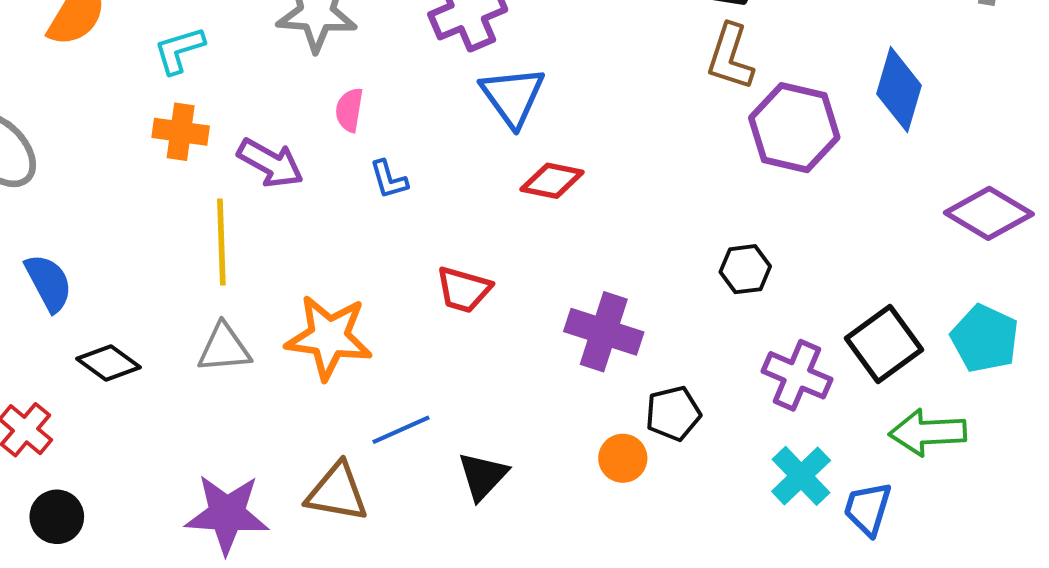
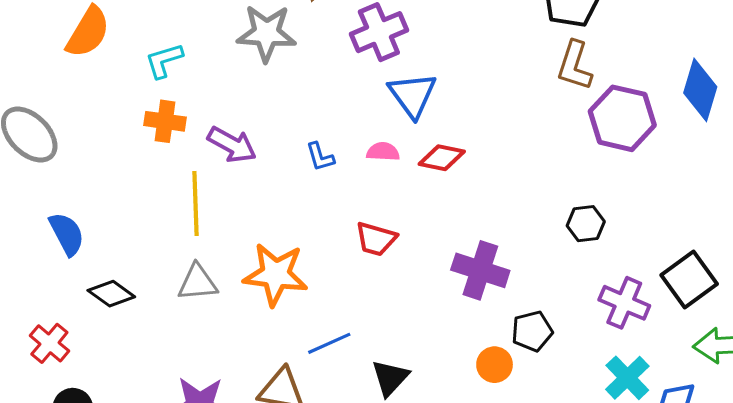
pink semicircle: (349, 110) -> (383, 152), moved, turned 84

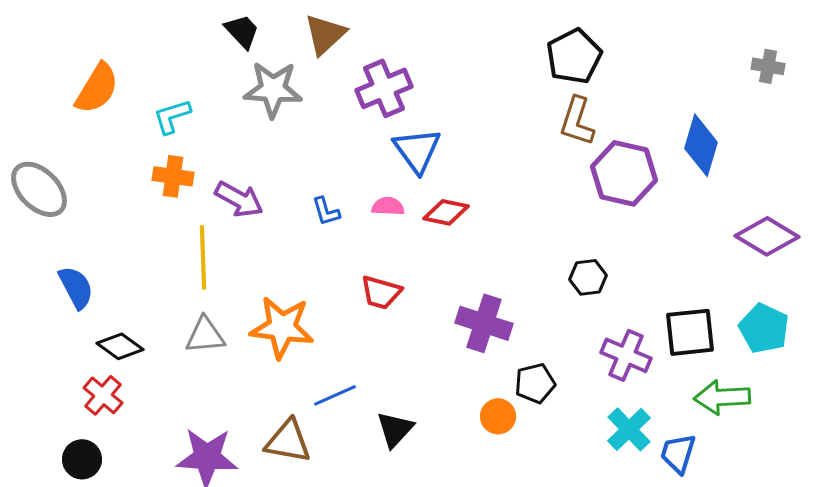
black square: (689, 279) -> (690, 332), turned 30
red cross: (49, 343) -> (103, 395), moved

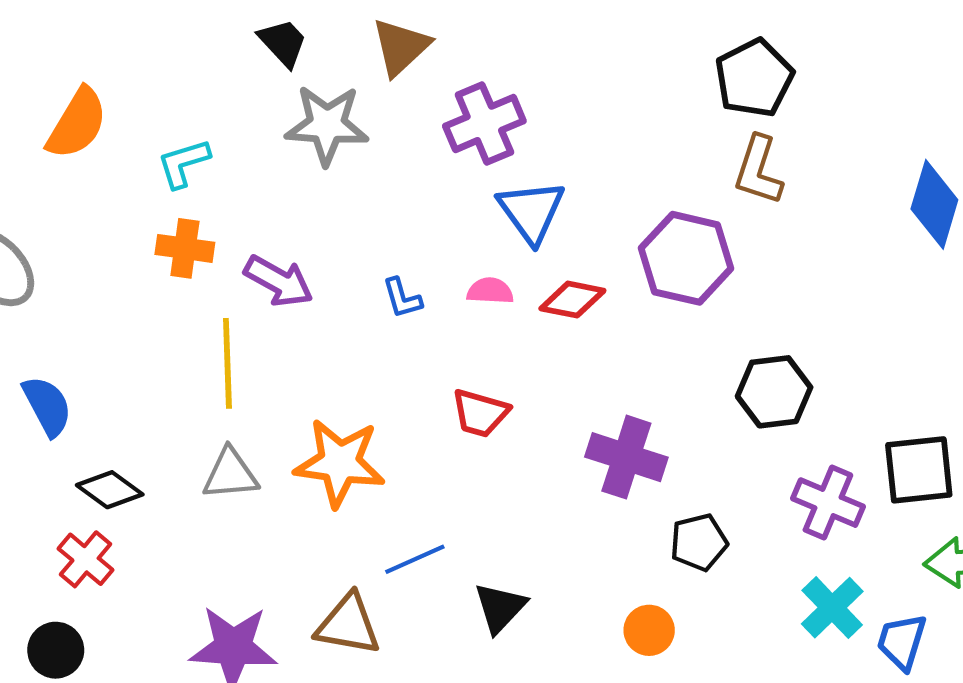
purple hexagon: (624, 173) -> (686, 258), moved
black hexagon: (588, 277) -> (774, 392), size x1.4
orange circle: (498, 416) -> (649, 630), moved

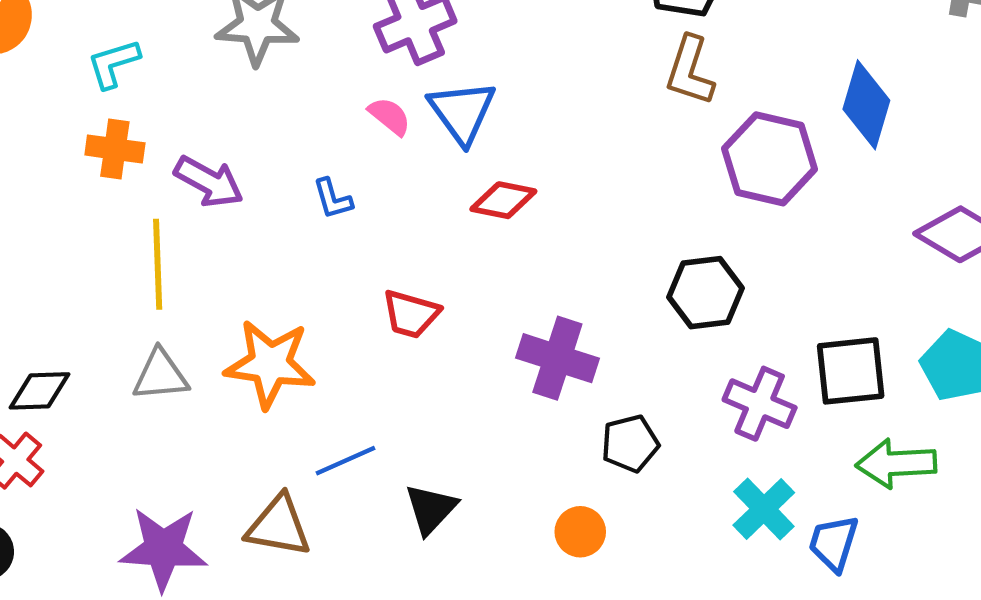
purple hexagon: (686, 258) -> (770, 159), moved
pink semicircle: (490, 291) -> (390, 116), moved, turned 36
black diamond: (110, 490) -> (39, 391), turned -38

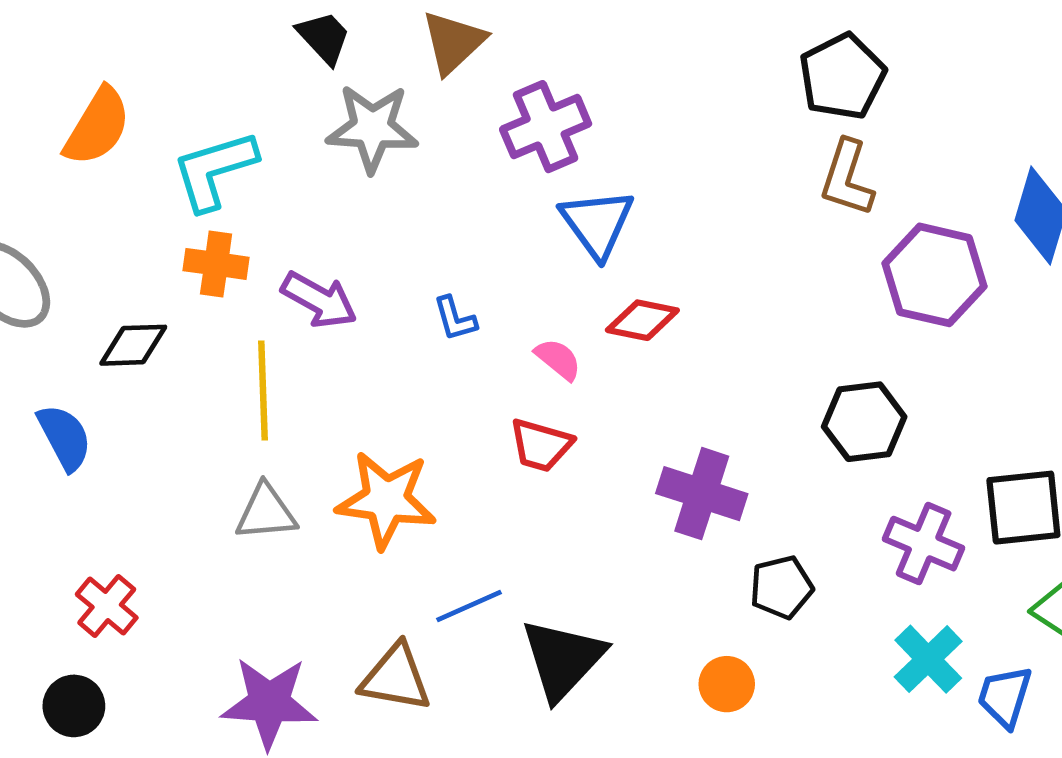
cyan L-shape: (113, 64) -> (214, 170), size x1.5
pink semicircle: (390, 116) -> (558, 359), moved
black diamond: (39, 391) -> (133, 345), moved
black triangle: (431, 509) -> (563, 659), size x1.5

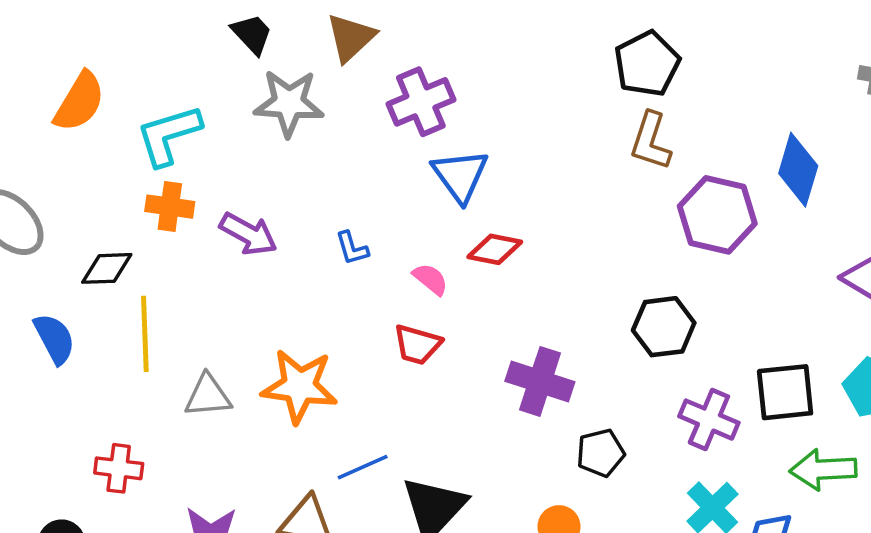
yellow line: (263, 390) -> (145, 334), moved
red cross: (107, 606) -> (119, 468), moved, turned -33

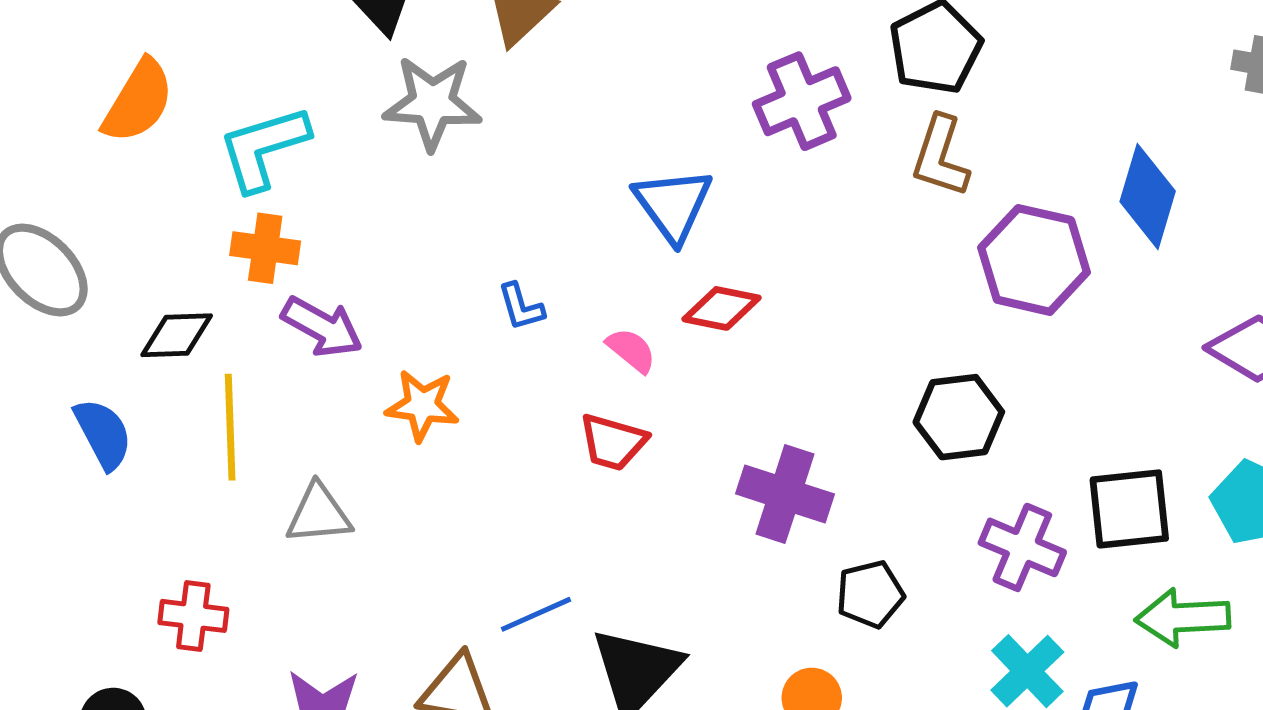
purple cross: (421, 102) -> (802, 101), moved
purple arrow: (248, 234) -> (322, 327), moved
orange star: (300, 386) -> (422, 405), moved, size x0.7

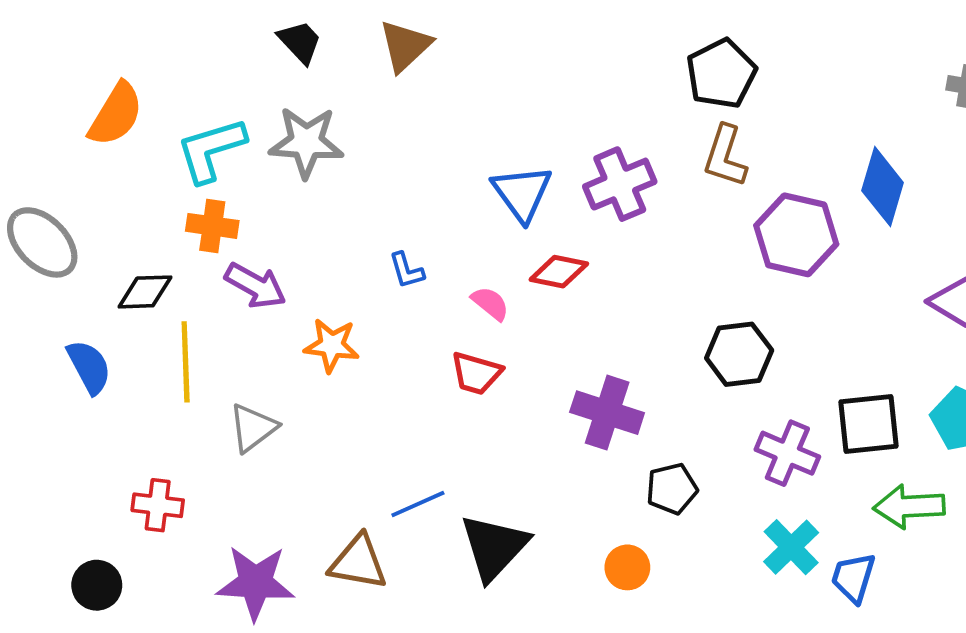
purple cross: (802, 101) -> (620, 184), moved
gray star: (432, 103) -> (306, 142), moved
gray triangle: (319, 514) -> (253, 428), turned -32

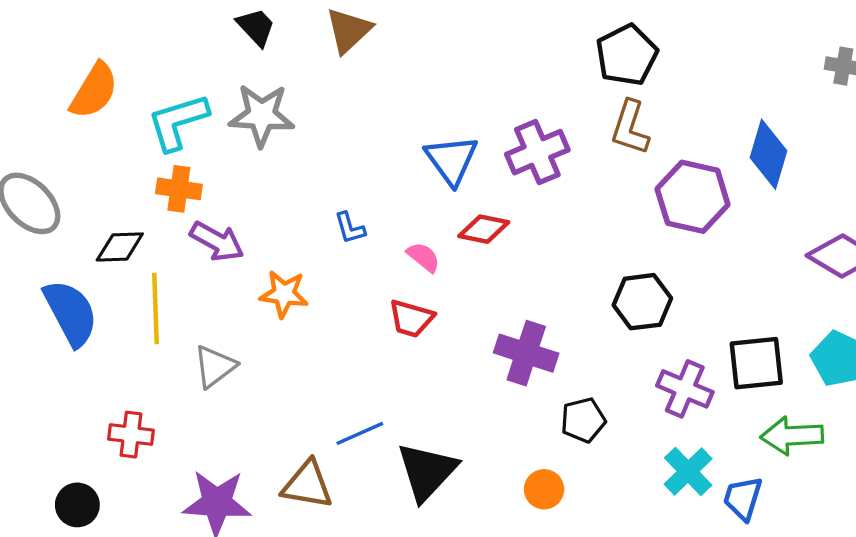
blue semicircle: (89, 367) -> (71, 313), size x1.4

